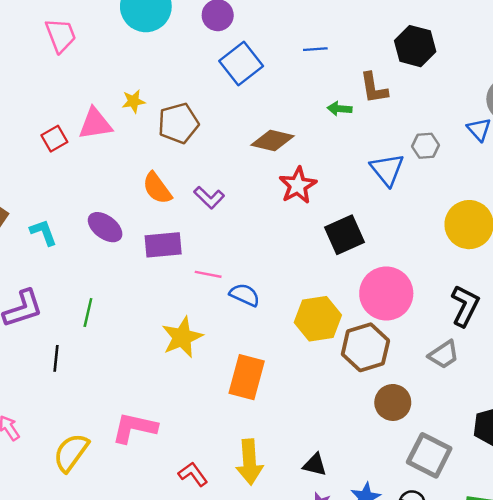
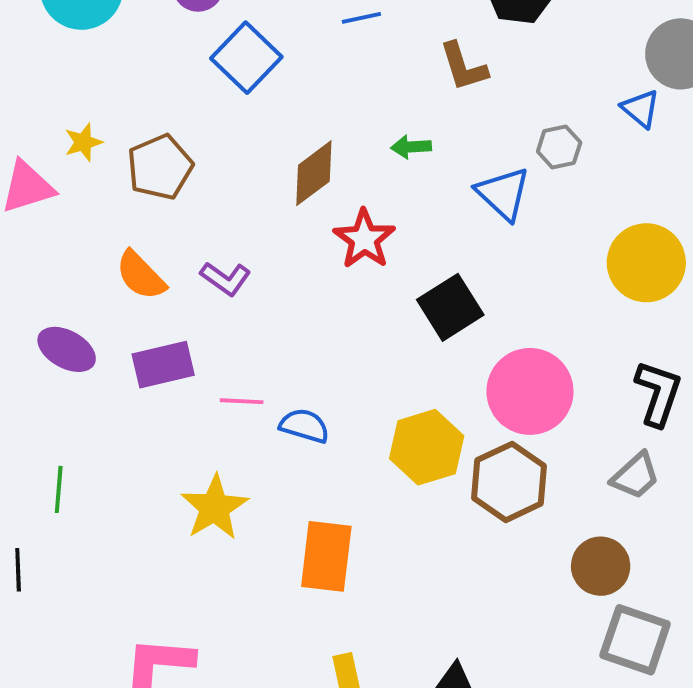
green arrow: (340, 109) -> (411, 147), moved
brown diamond: (273, 140) -> (314, 173), turned -42
brown circle: (393, 402) -> (601, 566), moved

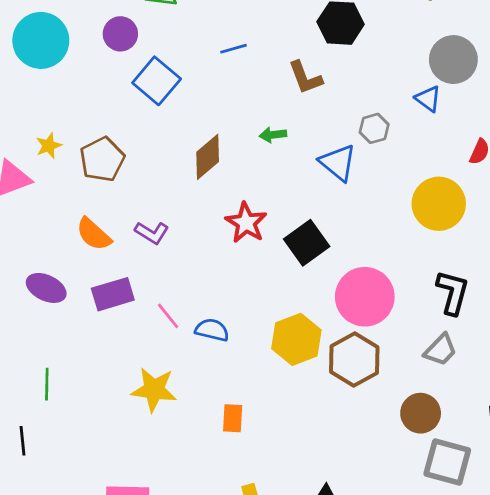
red star: (364, 239) -> (246, 223), moved
pink line: (242, 401) -> (168, 316), turned 52
yellow star: (214, 507) -> (154, 390), turned -30
orange rectangle: (326, 556) -> (233, 418), size x0.6

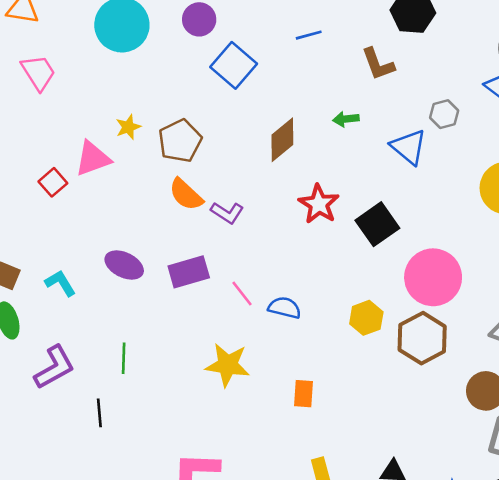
orange semicircle: (94, 234) -> (186, 194), moved
yellow hexagon: (296, 339) -> (366, 318), size x0.7

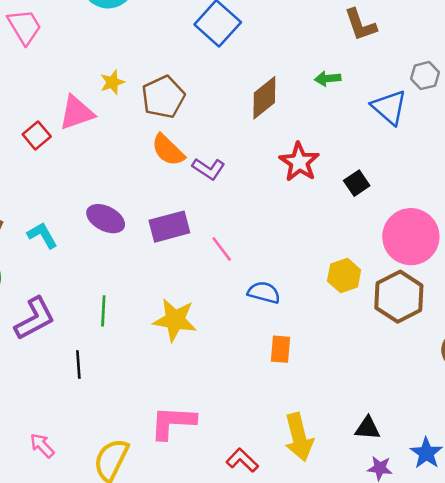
black square: (377, 224) -> (357, 183), size x0.6
blue semicircle: (285, 308) -> (264, 292), moved
yellow star: (228, 365) -> (175, 320), moved

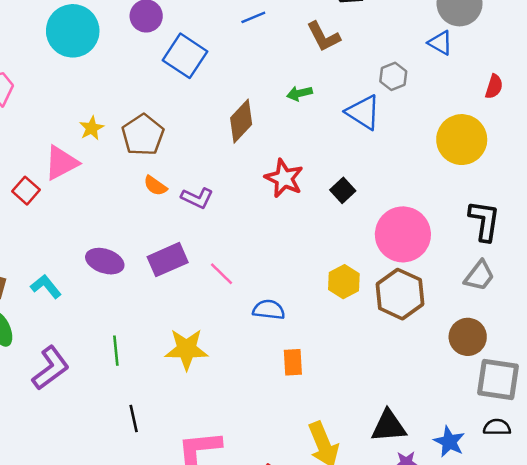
orange semicircle: (168, 150) -> (155, 186), size x0.7
black line: (78, 364) -> (134, 418), moved
black triangle: (367, 428) -> (389, 426), size x1.4

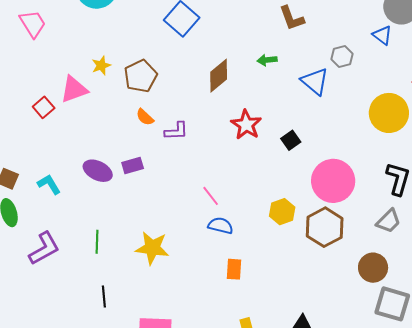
purple L-shape: (197, 198) -> (176, 131), turned -35
purple rectangle: (168, 260) -> (133, 166), moved, size x0.7
pink line: (222, 274) -> (211, 196), moved

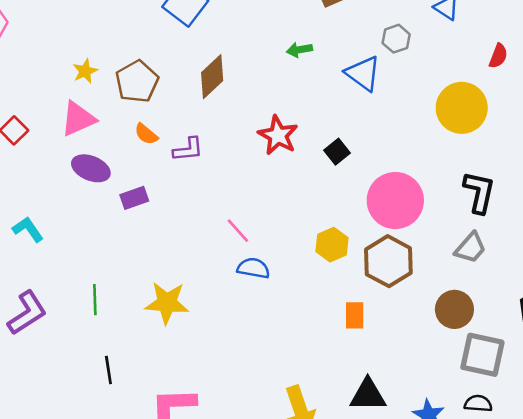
brown diamond: (219, 76) -> (212, 77), moved
pink triangle: (74, 89) -> (78, 119), moved
purple ellipse: (98, 171) -> (91, 168), moved
orange rectangle: (234, 269) -> (355, 315), moved

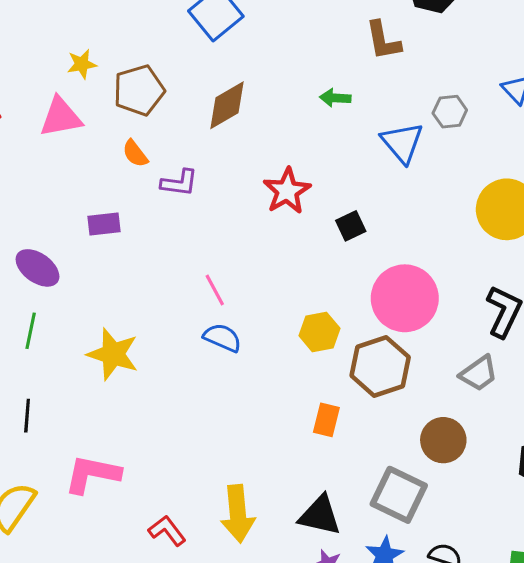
purple ellipse: (91, 168) -> (37, 268), moved
gray square: (482, 355) -> (399, 495), moved

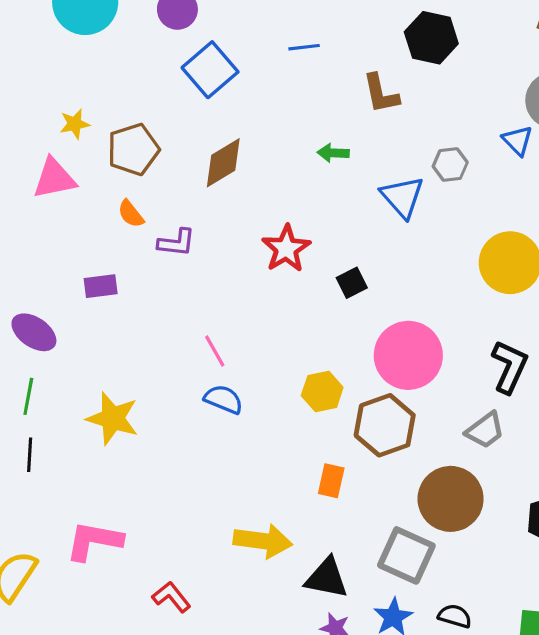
black line: (27, 416) -> (30, 455), moved
brown circle: (443, 440) -> (451, 499), size x1.4
yellow arrow: (238, 514) -> (263, 541), moved, turned -76

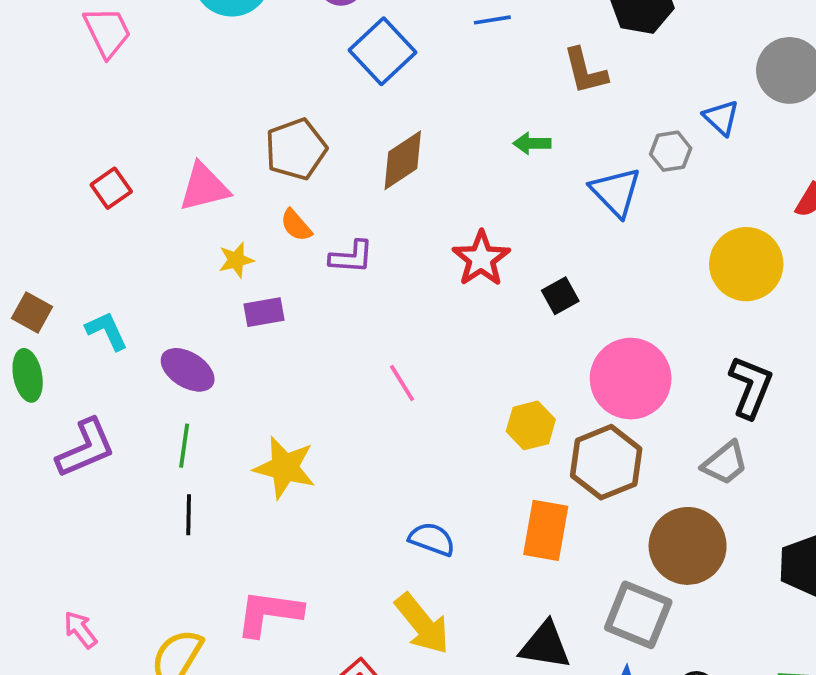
yellow star: (75, 124) -> (236, 260), moved
blue triangle: (518, 140) -> (721, 118), moved
blue semicircle: (224, 399) -> (432, 539), moved
orange rectangle: (331, 481) -> (546, 530), size x1.5
yellow arrow: (263, 541) -> (422, 624), moved, turned 46

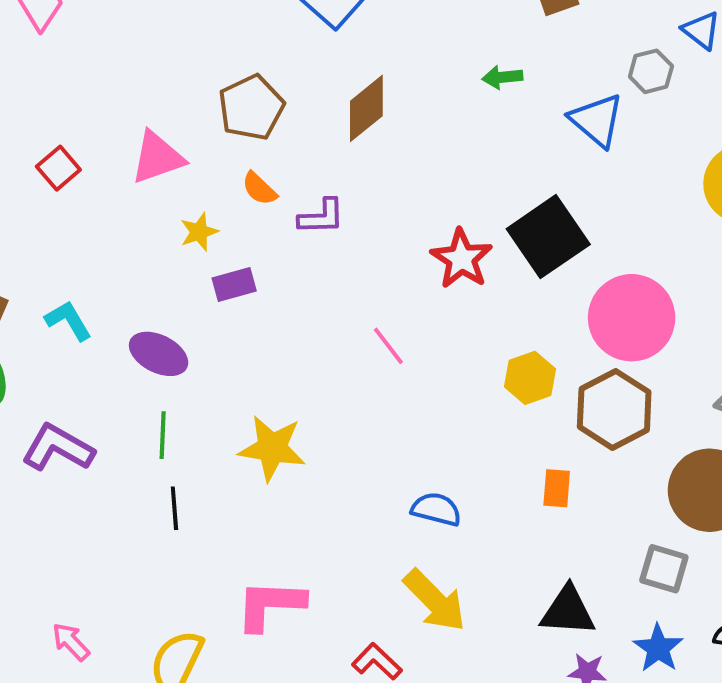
red star: (481, 259) -> (461, 259), moved
black square: (560, 296) -> (548, 237), size x2.0
purple L-shape: (86, 448) -> (58, 448), turned -122
orange rectangle: (546, 530) -> (557, 488), size x0.6
gray square: (638, 615) -> (664, 569), size x0.7

